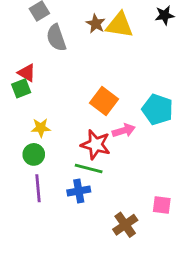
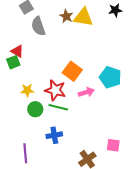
red star: (96, 145) -> (55, 90), moved
green circle: (34, 154) -> (35, 109), moved
green line: (89, 169) -> (58, 107), moved
purple line: (38, 188) -> (25, 153), moved

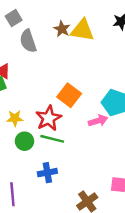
red star: (55, 90) -> (49, 118), turned 30
pink arrow: (86, 92) -> (98, 121), moved

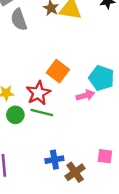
blue cross: (47, 173) -> (54, 160), moved

